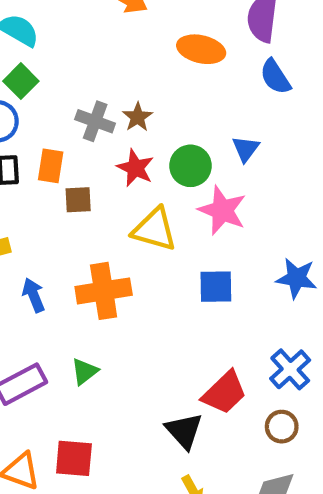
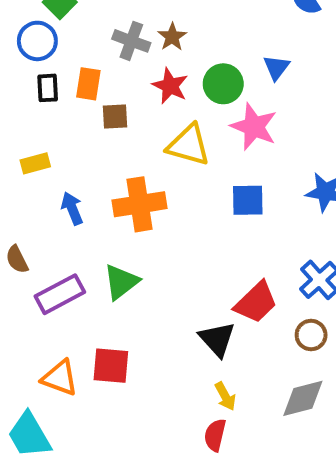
green triangle: (85, 371) -> (121, 282), size x1.4

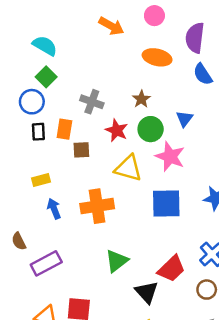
brown star: (172, 37) -> (141, 99), moved
yellow rectangle: (35, 163) -> (41, 180), moved
blue square: (248, 200) -> (166, 203), size x1.4
green triangle: (121, 282) -> (117, 261), moved

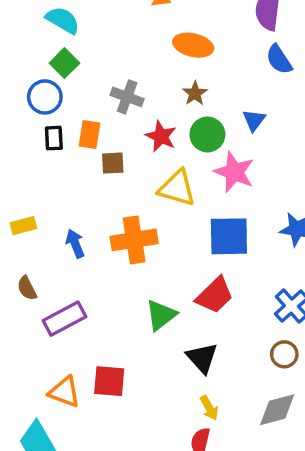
orange ellipse: (157, 57) -> (193, 45), moved
yellow rectangle: (41, 180) -> (23, 226), moved
red trapezoid: (171, 269) -> (215, 295), moved

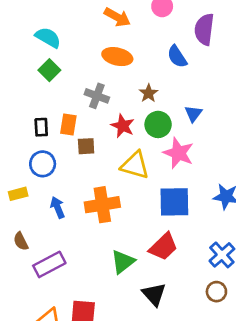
orange ellipse: (193, 45) -> (117, 57), moved
blue semicircle: (279, 59) -> (177, 57), moved
blue circle: (45, 97) -> (43, 164), moved

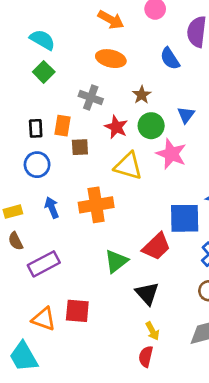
yellow rectangle: (18, 194) -> (13, 212), moved
blue square: (174, 202) -> (185, 218), moved

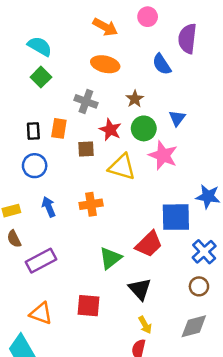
brown square: (80, 147) -> (86, 149), moved
orange cross: (96, 205) -> (91, 204), size x0.7
red square: (77, 311) -> (89, 306), moved

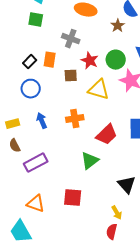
green square: (41, 77) -> (36, 20), turned -35
brown star: (135, 99) -> (118, 26), moved
black rectangle: (33, 131) -> (30, 62), turned 48
red trapezoid: (149, 244) -> (107, 135), moved
black triangle: (140, 289) -> (127, 185), moved

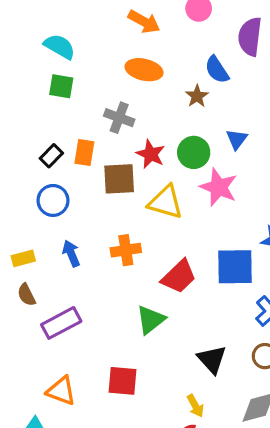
brown square: (71, 76) -> (119, 179), size x1.5

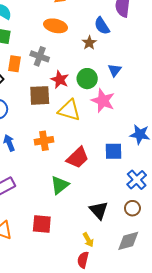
orange rectangle: (84, 152) -> (14, 64), moved
blue square: (235, 267) -> (113, 151), size x0.7

